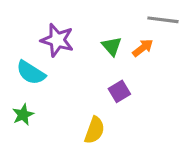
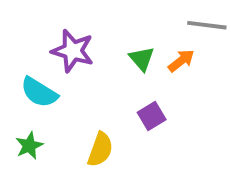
yellow semicircle: (95, 130) -> (100, 150), moved

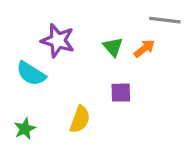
purple square: (152, 116) -> (121, 93), turned 30
green star: (29, 146) -> (25, 129), moved

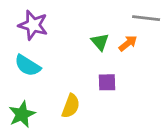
purple star: (58, 41) -> (33, 25), moved
green star: (25, 129) -> (22, 114), size x1.4

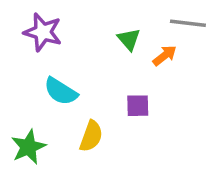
green triangle: (100, 42) -> (129, 39), moved
cyan semicircle: (28, 66) -> (61, 91), moved

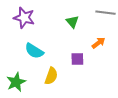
orange arrow: (165, 56) -> (98, 43), moved

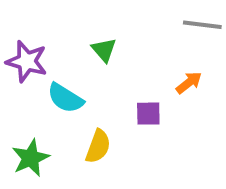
purple star: (24, 18) -> (27, 61), moved
green triangle: (72, 22) -> (104, 50), moved

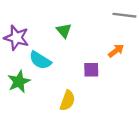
yellow semicircle: (98, 146) -> (67, 101), moved
green star: (31, 158) -> (19, 82), moved

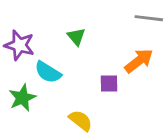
orange arrow: (116, 51) -> (139, 61), size x1.5
yellow semicircle: (67, 101) -> (81, 120), turned -72

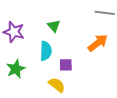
cyan semicircle: (48, 72) -> (46, 51), moved, turned -120
purple square: (109, 84) -> (66, 65), moved

